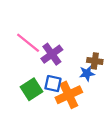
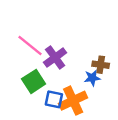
blue square: (53, 84) -> (54, 99), moved
green square: (31, 89) -> (34, 81), moved

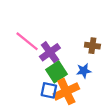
brown cross: (101, 65) -> (92, 46), moved
green square: (34, 81) -> (56, 72), moved

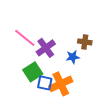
blue star: (84, 71) -> (73, 57), moved
green square: (56, 72) -> (33, 72), moved

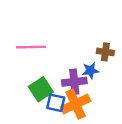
pink line: (25, 38) -> (31, 47), turned -40
purple cross: (46, 48) -> (74, 82), moved, turned 30

